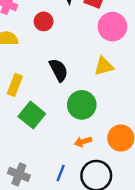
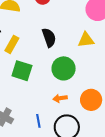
green square: (32, 115) -> (22, 71), turned -30
blue line: (61, 173) -> (38, 121), turned -40

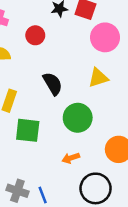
orange arrow: (60, 98) -> (71, 158), moved
blue line: (38, 121) -> (43, 195), moved

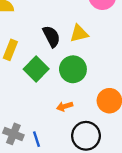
yellow triangle: (98, 78) -> (79, 33), moved
green square: (28, 130) -> (36, 69), moved, turned 35

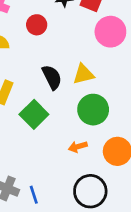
green circle: (73, 69) -> (93, 110), moved
orange arrow: (65, 106) -> (78, 147), moved

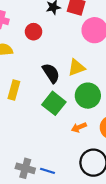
green square: (34, 114) -> (54, 103), moved
blue line: (34, 195) -> (47, 171), turned -48

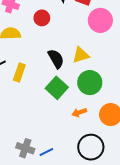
blue line: (47, 171) -> (46, 152), turned -48

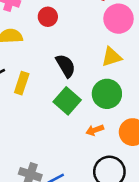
yellow triangle: (81, 55) -> (112, 57), moved

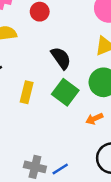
yellow rectangle: (22, 83) -> (27, 92), moved

